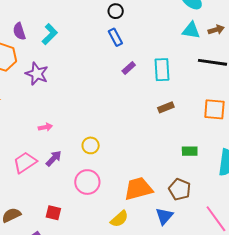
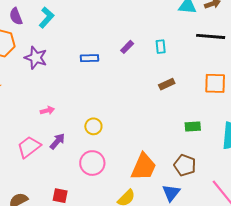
blue rectangle: (115, 37) -> (90, 58), moved, turned -60
cyan rectangle: (162, 70) -> (161, 47), size x0.6
orange trapezoid: (138, 189) -> (144, 167), turned 132

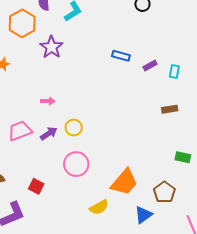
purple rectangle: (127, 47) -> (150, 65), moved
blue rectangle: (90, 58) -> (121, 56), moved
yellow circle: (93, 126) -> (74, 127), moved

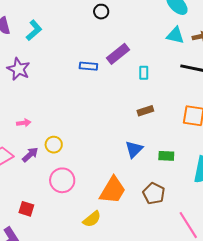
purple rectangle: (150, 65) -> (118, 54), moved, size x1.6
blue triangle: (143, 215) -> (134, 149), moved

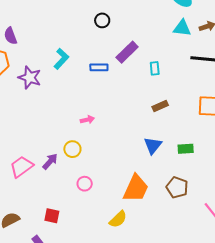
black circle: (101, 12) -> (102, 20), moved
cyan L-shape: (34, 30) -> (61, 59), moved
pink arrow: (24, 123) -> (87, 120), moved
pink circle: (62, 180) -> (85, 184), size x0.6

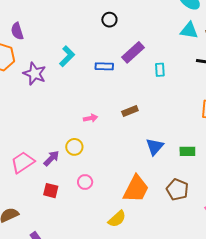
brown rectangle: (160, 106) -> (130, 111), moved
red square: (52, 216) -> (51, 191), moved

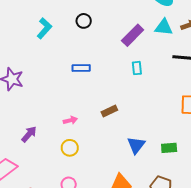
purple rectangle: (133, 52) -> (133, 35), moved
cyan L-shape: (67, 56) -> (44, 28), moved
yellow circle: (74, 147) -> (70, 148), moved
purple arrow: (51, 158) -> (29, 134), moved

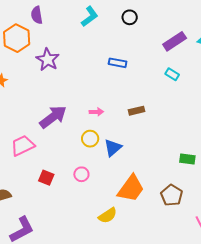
cyan rectangle: (137, 68) -> (172, 74), turned -64
purple arrow: (29, 134) -> (53, 117), size x1.6
blue triangle: (136, 145) -> (113, 148), moved

